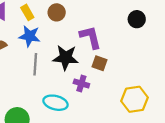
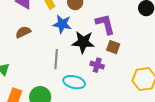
blue star: (30, 36) -> (62, 24), moved
gray line: (35, 64) -> (56, 59), moved

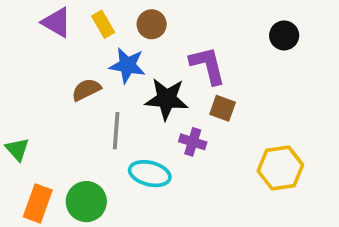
brown semicircle: (23, 32) -> (86, 90), moved

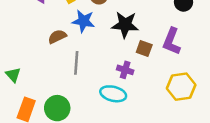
purple L-shape: (208, 65) -> (172, 41), moved, turned -144
black star: (167, 99) -> (125, 25), moved
cyan ellipse: (150, 174) -> (113, 94), moved

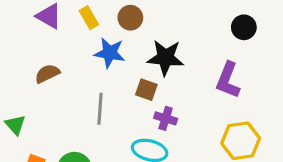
brown semicircle: (57, 37) -> (47, 74), moved
brown square: (144, 49) -> (146, 90), moved

